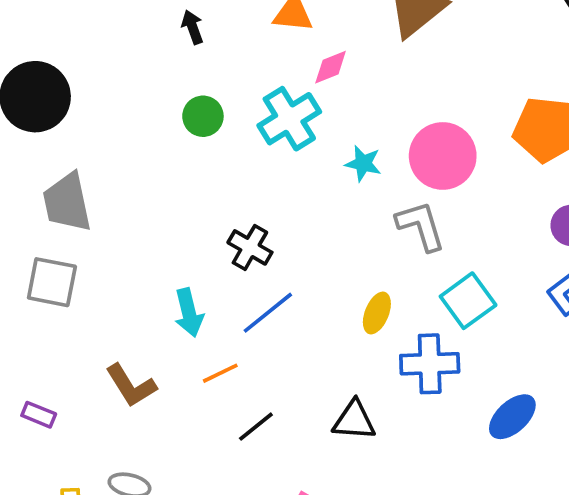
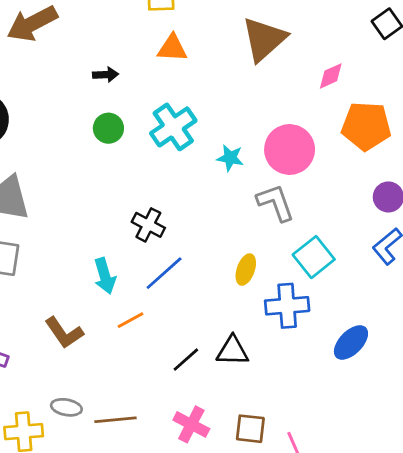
black arrow: (192, 27) -> (106, 75), moved, turned 110
pink diamond: (331, 67) -> (331, 76), moved
black line: (256, 427) -> (186, 360), moved

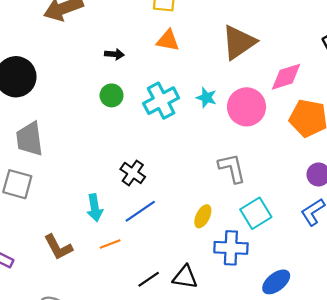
pink diamond: (331, 76) -> (286, 77), size x1.5
pink circle: (290, 150) -> (247, 107), moved
cyan star: (230, 158) -> (206, 98), moved

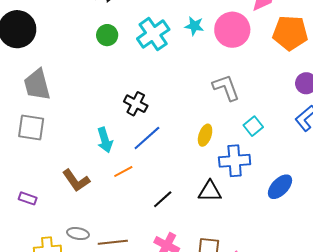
cyan square: (256, 213) -> (253, 126), size x0.7
black triangle: (185, 277) -> (210, 191), moved

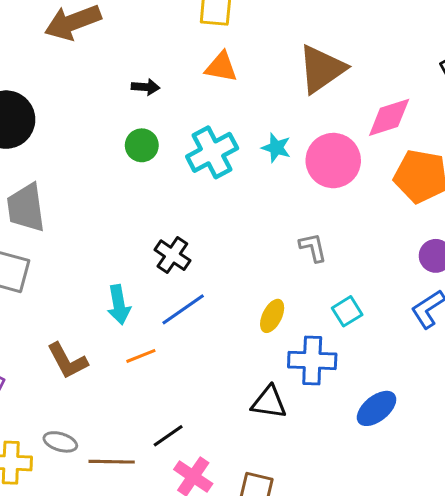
gray L-shape: (226, 88) -> (313, 247), size x0.7
black line: (163, 199) -> (168, 436), moved

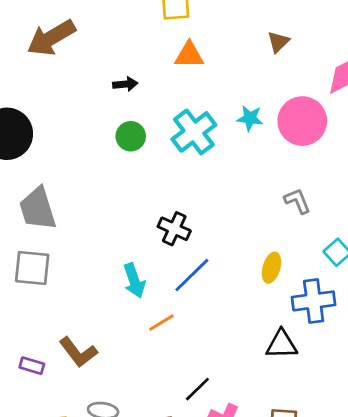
brown triangle: (322, 69) -> (278, 42), size x0.5
brown L-shape: (67, 361) -> (78, 352), moved

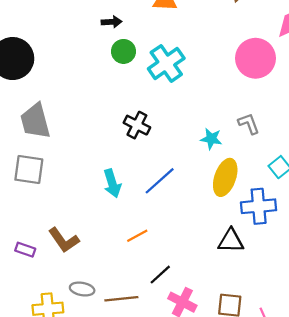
cyan star: (250, 118) -> (211, 139), moved
green circle: (131, 136) -> (123, 51), moved
black cross: (174, 229) -> (137, 125), moved
yellow ellipse: (271, 268) -> (225, 177), size x1.5
orange line: (161, 323) -> (137, 236), moved

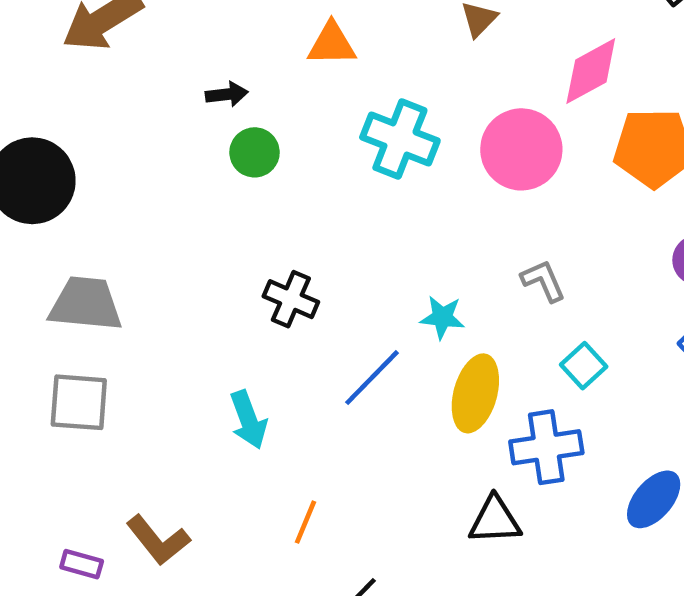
cyan cross: (166, 63) -> (400, 139), moved, turned -30
gray trapezoid: (35, 121) -> (86, 304), turned 114
gray L-shape: (249, 124) -> (543, 281), moved
blue line: (160, 181) -> (372, 378), moved
orange line: (137, 236) -> (306, 522), turned -35

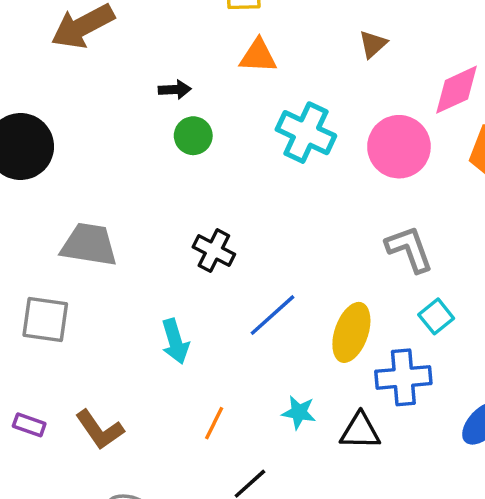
gray L-shape: (543, 281) -> (409, 249), size x1.4
gray trapezoid: (86, 304) -> (89, 245), moved
cyan star: (442, 317) -> (299, 412), moved
purple rectangle: (82, 564) -> (29, 425), moved

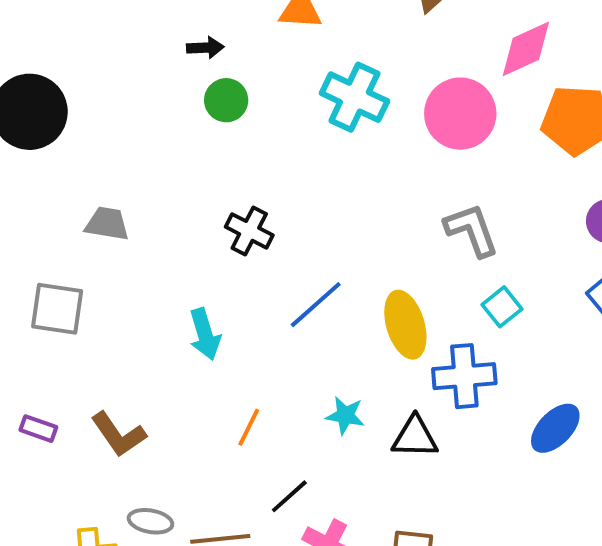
gray trapezoid: (89, 245) -> (107, 224), size x0.7
yellow ellipse: (351, 332) -> (405, 325), turned -36

